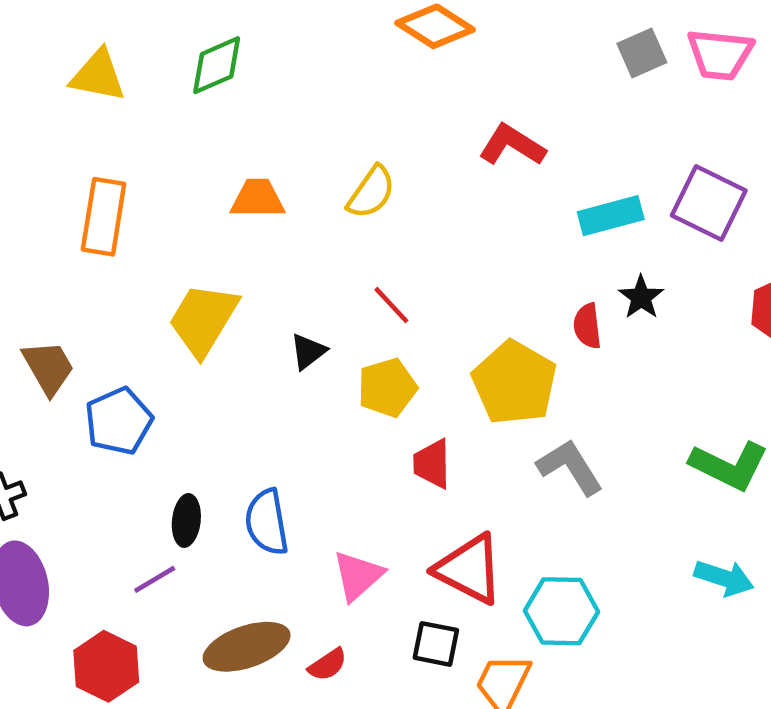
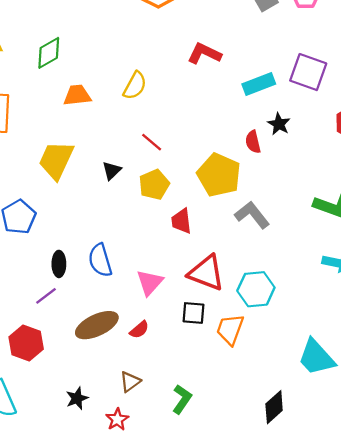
green diamond: (217, 65) -> (49, 53), moved

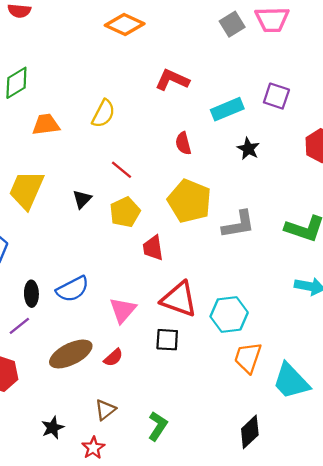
purple square: (308, 72) -> (276, 96), size x0.7
red semicircle: (253, 142) -> (183, 143), moved
gray L-shape: (252, 215) -> (238, 225), moved, turned 120
blue semicircle: (100, 260) -> (73, 289), turned -100
orange trapezoid: (230, 329) -> (248, 358), moved

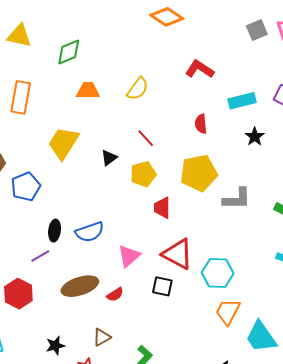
yellow pentagon: (189, 201) -> (199, 173), turned 30

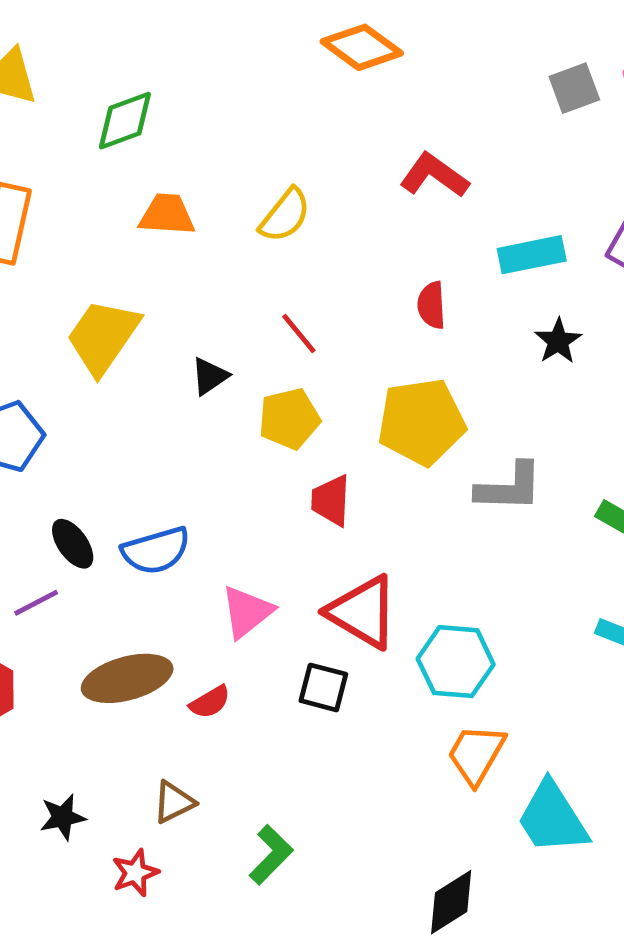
black ellipse: (55, 231) -> (73, 544), turned -45

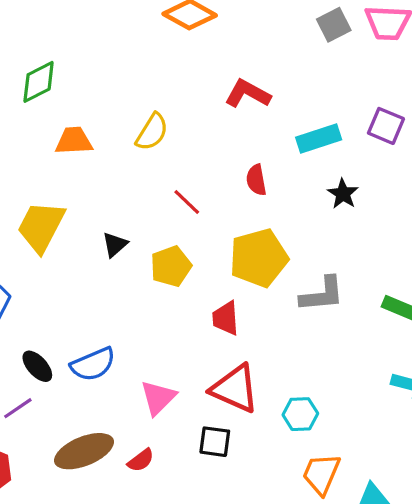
red line: (299, 333) -> (187, 202), moved
red trapezoid: (331, 501) -> (226, 318), moved
cyan hexagon: (456, 662) -> (300, 414), size x0.7

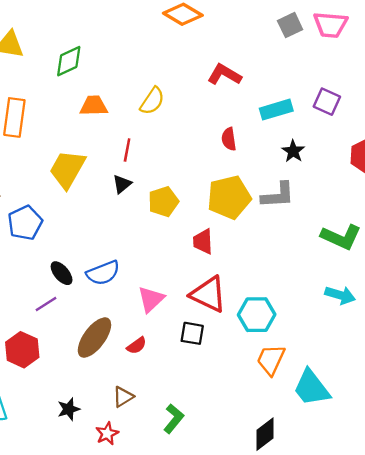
red line: (187, 202) -> (127, 150), moved, turned 55
gray L-shape: (322, 294) -> (278, 195), moved
cyan hexagon: (300, 414) -> (257, 315), size x1.4
brown ellipse: (84, 451) -> (94, 338), turned -33

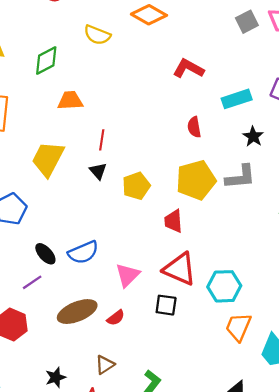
yellow semicircle: (152, 101) -> (97, 35), moved, turned 80
black triangle: (122, 184) -> (98, 171), turned -30
brown ellipse: (94, 338) -> (77, 312), turned 33

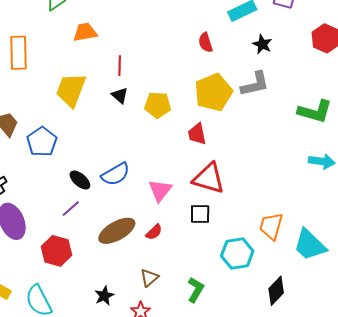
yellow pentagon: (136, 186) -> (158, 105), turned 30
cyan hexagon: (224, 286) -> (237, 254), moved

